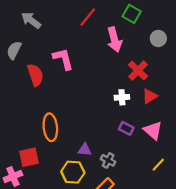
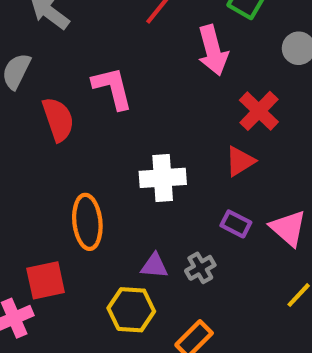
red triangle: (150, 96) -> (240, 161), moved
white cross: (122, 97) -> (163, 178), moved, size x1.5
gray cross: (108, 160) -> (200, 268), moved, turned 32

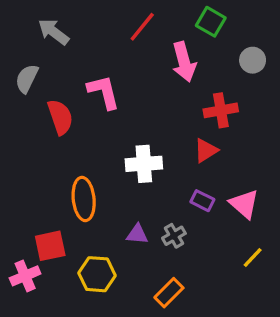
red cross: (259, 111) -> (221, 110), turned 36
yellow hexagon: (131, 310) -> (97, 274), moved

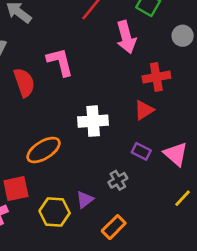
orange ellipse: (84, 199) -> (44, 150), turned 64
purple triangle: (137, 234) -> (85, 200), moved, turned -42

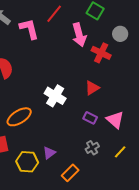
pink L-shape: (60, 62) -> (29, 29), moved
red cross: (156, 77) -> (101, 53), moved, turned 36
white cross: (93, 121) -> (55, 96), turned 35
gray cross: (118, 180) -> (92, 148), moved

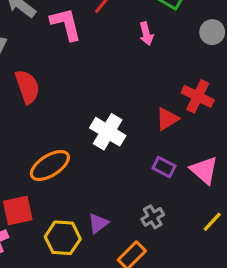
pink arrow: (79, 35) -> (146, 34), size x0.6
red cross: (101, 53) -> (198, 96), moved
gray cross: (92, 148) -> (153, 217), moved

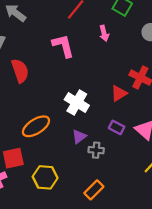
pink L-shape: (66, 24) -> (63, 46), moved
gray cross: (153, 217) -> (96, 150), moved, turned 35
purple triangle: (98, 223) -> (79, 137), moved

